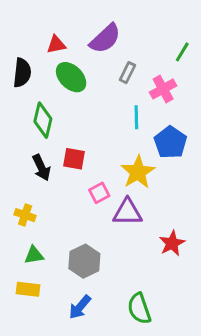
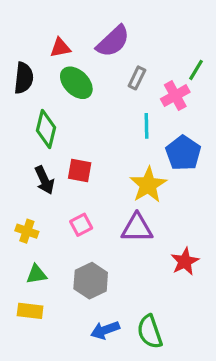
green line: (182, 52) -> (196, 70), moved
pink square: (99, 193) -> (81, 225), moved
blue arrow: (80, 307) -> (105, 330), moved, turned 30

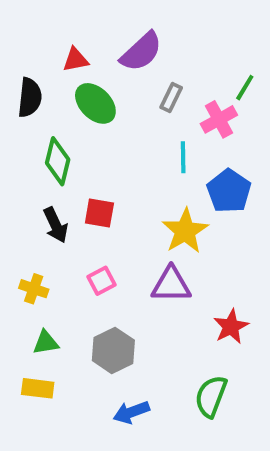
green semicircle: (150, 332) -> (211, 396), moved, turned 40

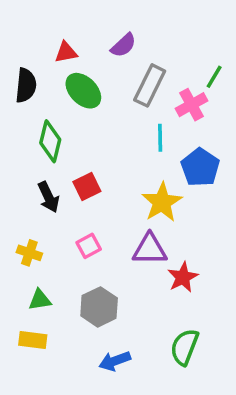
purple semicircle: (141, 52) -> (123, 45), size x0.7
gray rectangle: (171, 97) -> (150, 85), size x1.6
red square: (99, 213) -> (87, 187), turned -36
red star: (231, 327) -> (183, 277), moved

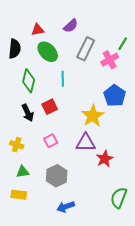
cyan line: (160, 138) -> (63, 79), moved
green semicircle: (185, 347) -> (119, 198), moved

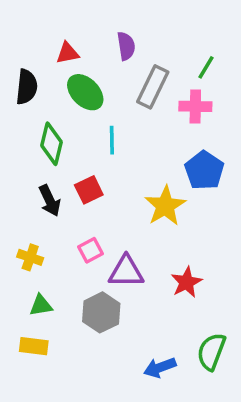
purple semicircle: (71, 26) -> (126, 46), turned -56
green line: (123, 44) -> (206, 67), moved
pink cross: (110, 60) -> (195, 106), turned 30
purple triangle: (86, 143) -> (126, 272), moved
blue arrow: (66, 207) -> (160, 367), moved

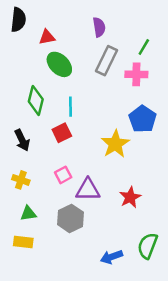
purple semicircle: (126, 46) -> (99, 27), moved
black semicircle: (27, 87) -> (18, 20), moved
cyan line: (112, 140) -> (71, 107), moved
black arrow: (50, 201) -> (22, 140), moved

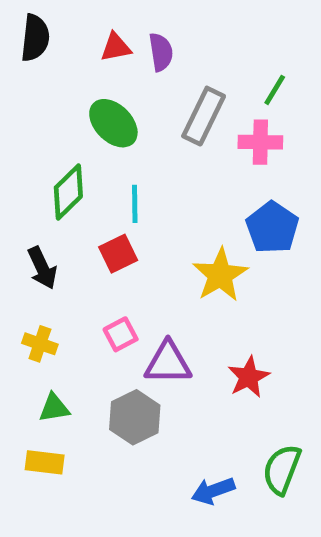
purple semicircle: (99, 27) -> (161, 52), moved
red triangle: (47, 37) -> (116, 47), moved
green diamond: (36, 100) -> (68, 192), turned 32

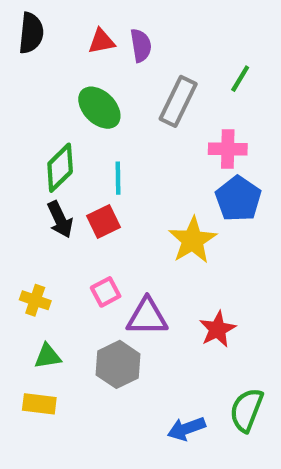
pink cross: (260, 142) -> (228, 149), moved
black arrow: (42, 268) -> (60, 219), moved

